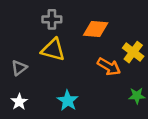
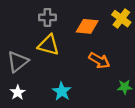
yellow cross: (133, 52) -> (121, 19), moved
gray triangle: (19, 68) -> (18, 62), size x1.5

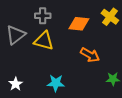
gray triangle: (18, 62) -> (16, 35), moved
cyan star: (62, 91) -> (56, 83), turned -30

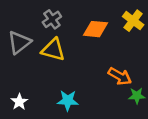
gray cross: (43, 16) -> (52, 19), turned -35
orange arrow: (90, 55) -> (120, 76), moved

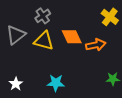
orange diamond: (96, 29) -> (72, 37), moved, turned 60
orange arrow: (120, 76) -> (96, 45), moved, turned -42

